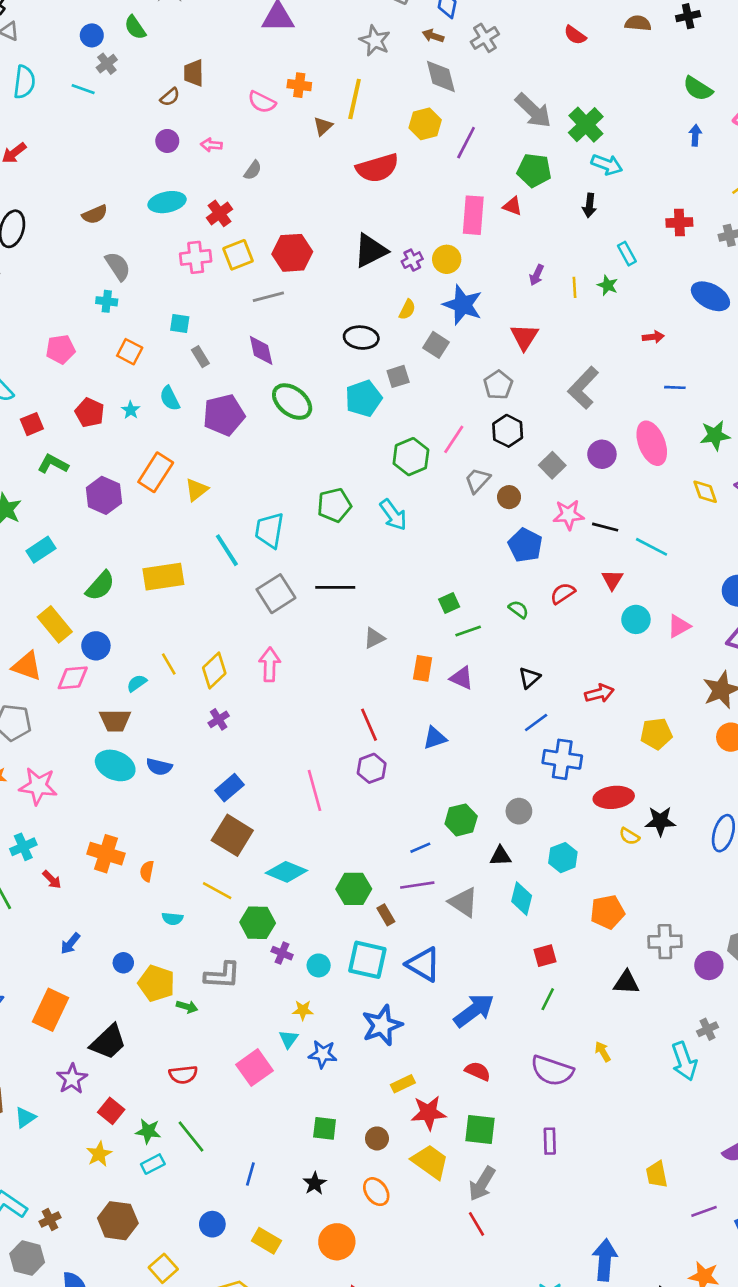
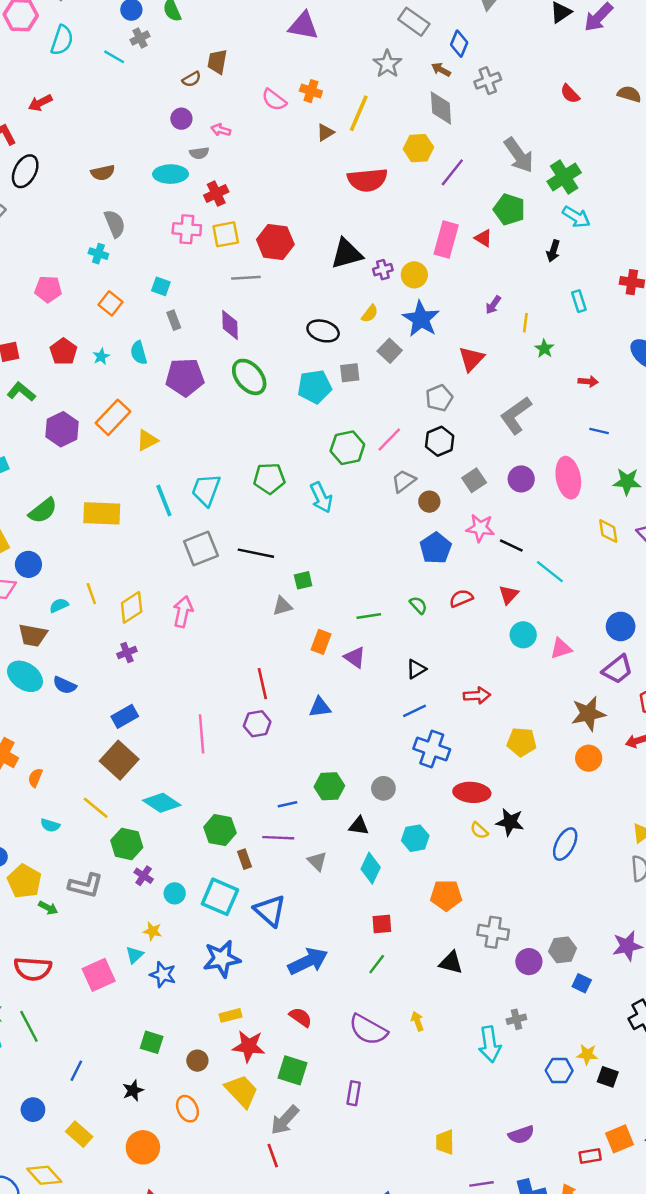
gray semicircle: (253, 170) -> (199, 153), moved, turned 36
green star: (608, 285) -> (544, 349), moved
green square: (449, 603) -> (303, 580), moved
gray triangle: (463, 902) -> (317, 861), size x0.7
red semicircle: (183, 1075) -> (33, 969), size x1.4

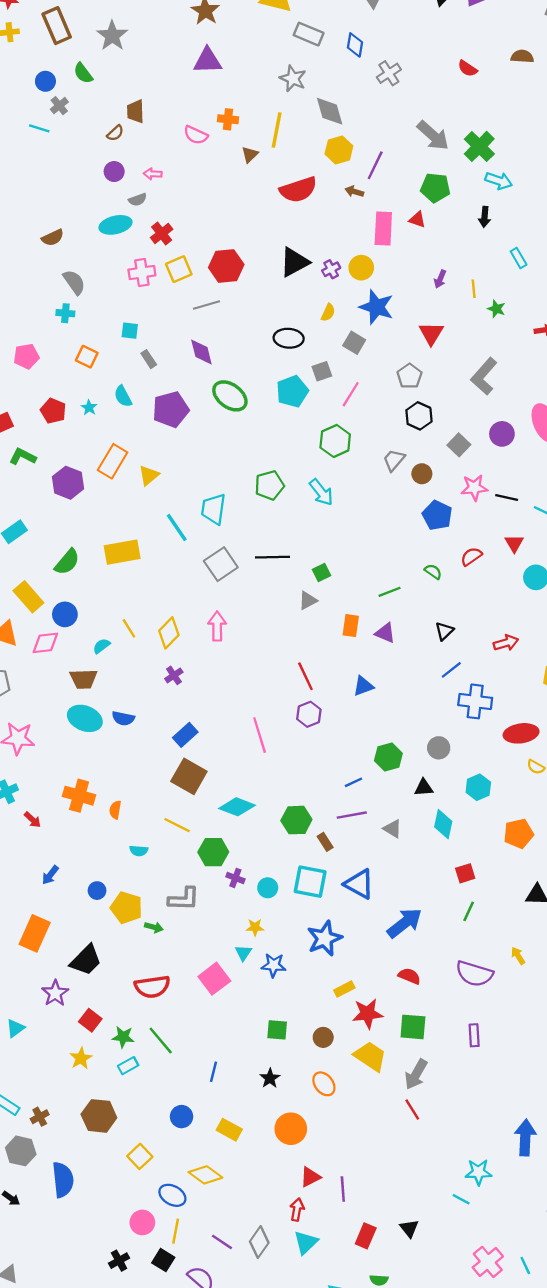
brown arrow: (441, 70) -> (354, 192), moved
gray diamond: (441, 108) -> (330, 111), moved
pink line: (389, 440) -> (351, 394), moved

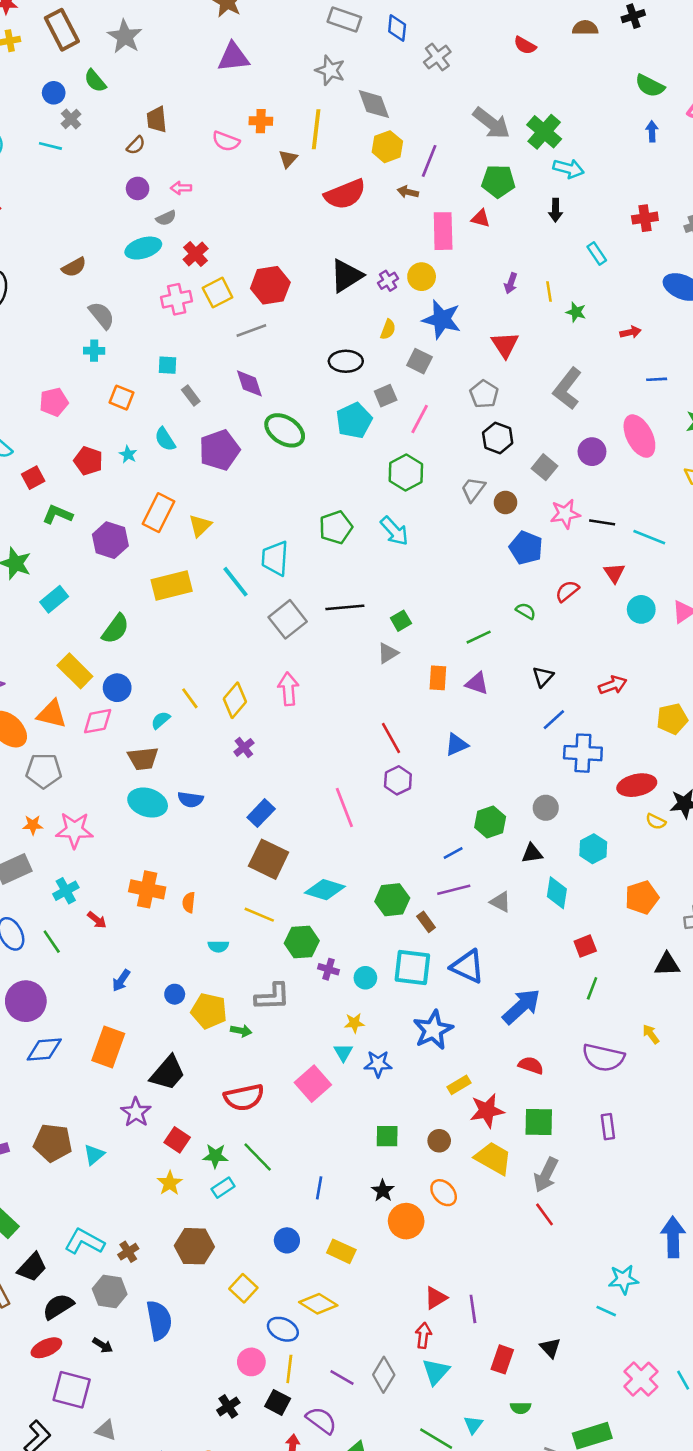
yellow rectangle: (122, 552) -> (172, 585), moved
orange circle: (291, 1129) -> (406, 1221), moved

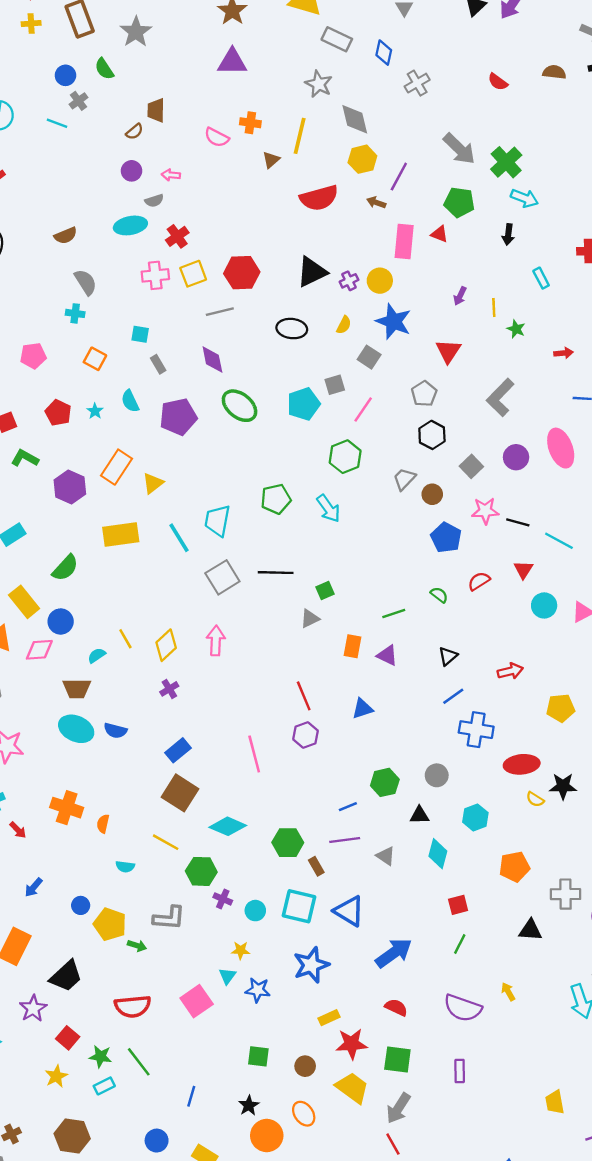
black ellipse: (346, 361) -> (292, 329), moved

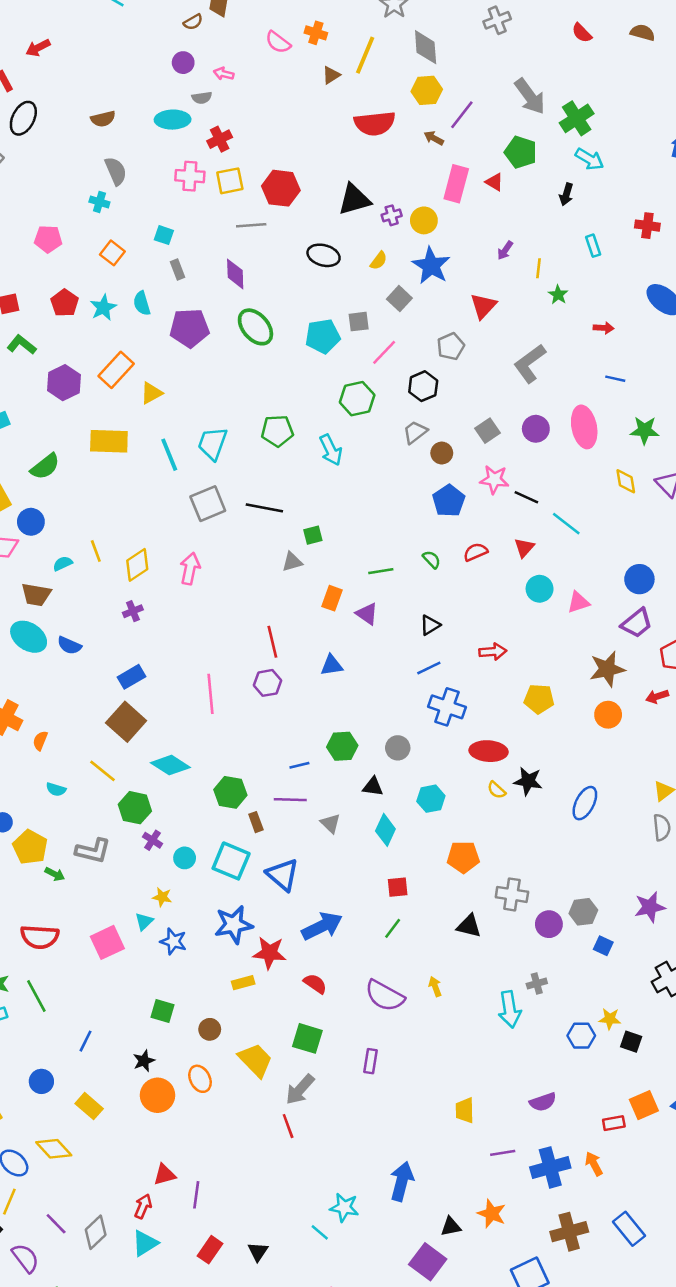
cyan star: (95, 411) -> (103, 308), size x1.5
black hexagon: (432, 435) -> (423, 386), moved
red star: (352, 1044) -> (269, 953), moved

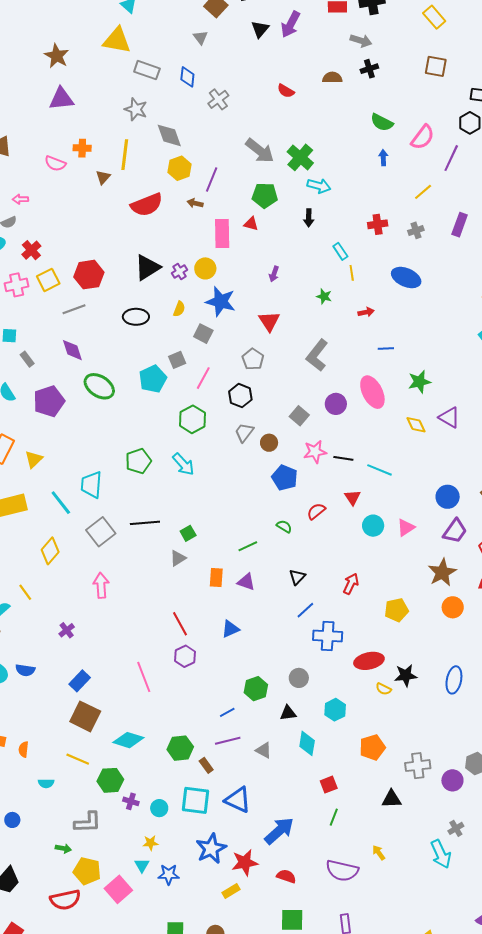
yellow line: (538, 268) -> (352, 273), moved
yellow diamond: (137, 565) -> (50, 551), moved
red arrow: (493, 652) -> (351, 584), turned -45
yellow pentagon: (30, 847) -> (87, 871), moved

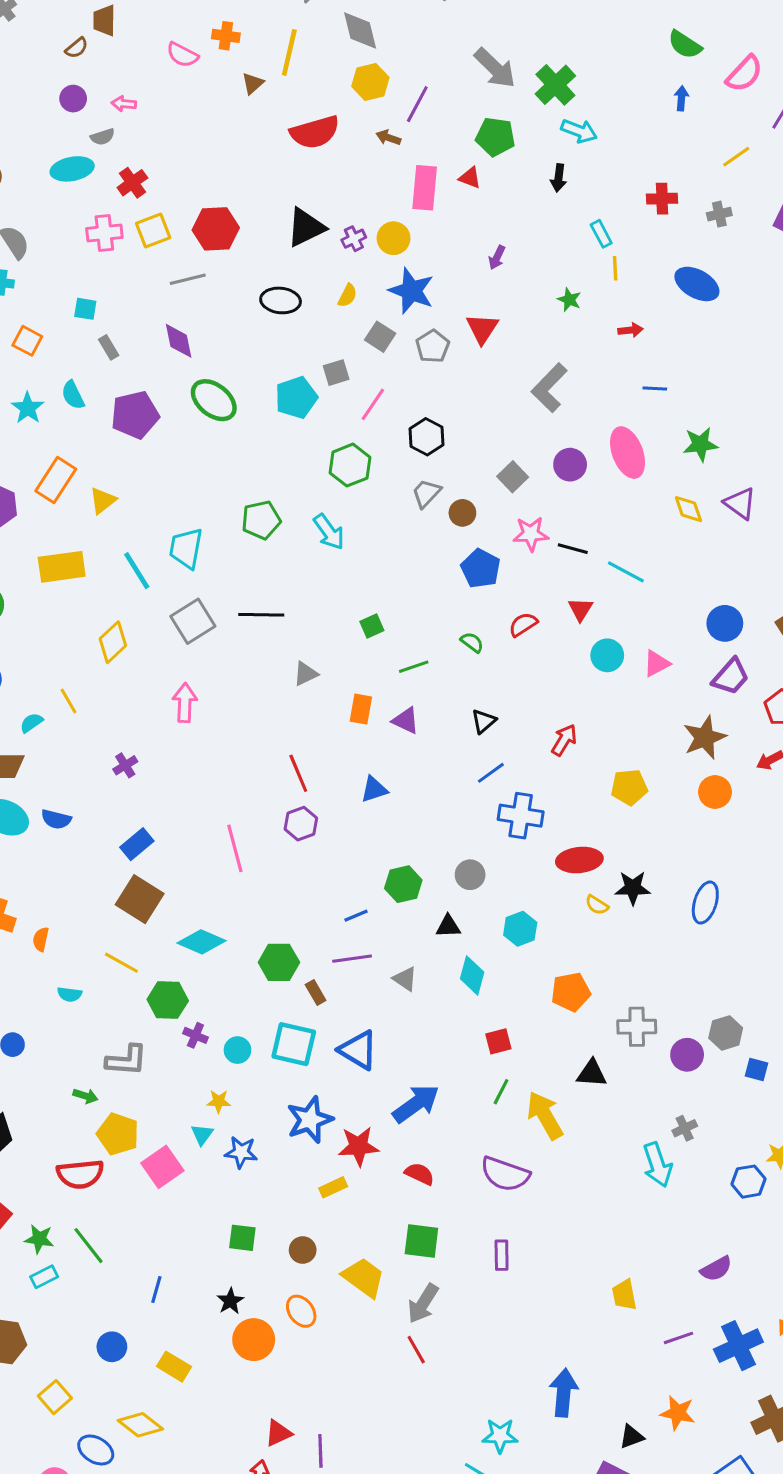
gray pentagon: (253, 359) -> (433, 346), moved
green square: (188, 533) -> (372, 626), moved
yellow arrow: (379, 853) -> (545, 1115), moved, size x2.0

